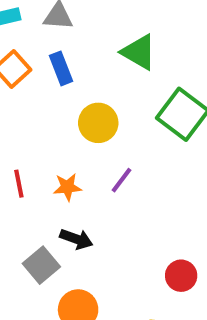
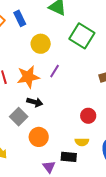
orange star: (67, 187) -> (28, 77), size x1.6

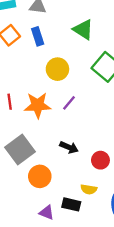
black arrow: (35, 102) -> (69, 147), moved
gray square: (19, 117) -> (20, 150), size x1.4
purple triangle: (49, 167) -> (47, 213), turned -40

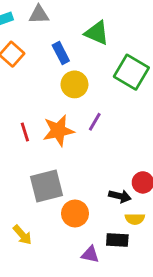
blue rectangle: (38, 36) -> (61, 53), moved
black arrow: (69, 147) -> (120, 196), moved
gray square: (20, 150) -> (47, 186), turned 32

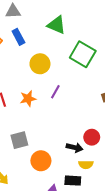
blue rectangle: (61, 53) -> (18, 37), moved
orange star: (58, 131) -> (28, 99), size x0.7
gray square: (47, 186) -> (19, 140), size x0.7

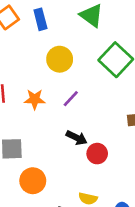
red circle: (92, 137) -> (97, 154), moved
black arrow: (75, 148) -> (77, 138), moved

